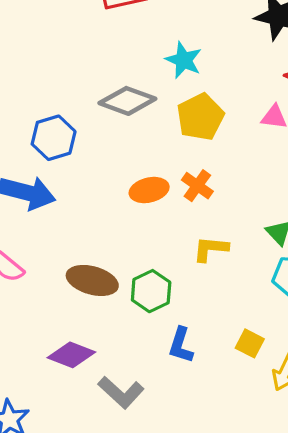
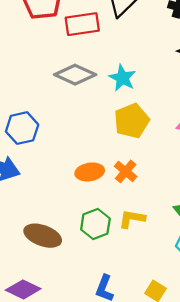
gray diamond: (127, 101) -> (75, 75), moved
green hexagon: (151, 291) -> (95, 224), moved

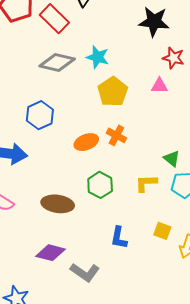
red rectangle: (82, 24) -> (54, 19), turned 64
blue hexagon: (22, 128) -> (40, 115), moved
yellow L-shape: (132, 219) -> (146, 183), moved

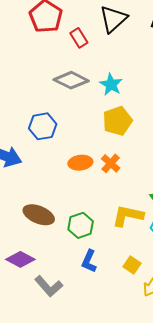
red rectangle: (54, 19) -> (79, 38), size x0.7
yellow L-shape: (146, 183) -> (128, 216), size x1.4
green hexagon: (100, 185) -> (81, 225), moved

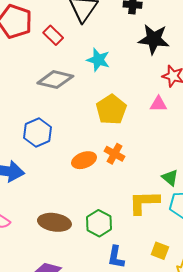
cyan star: (111, 84) -> (98, 60), moved

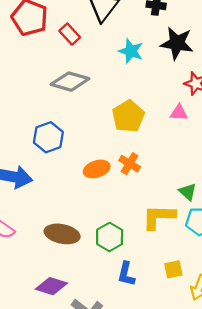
cyan star: (98, 60) -> (131, 51), moved
yellow square: (160, 251) -> (173, 269), turned -36

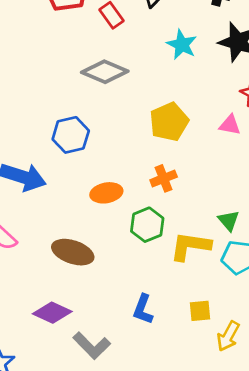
orange cross: (130, 164) -> (164, 178), turned 30
orange ellipse: (97, 169) -> (106, 193), moved
green hexagon: (110, 237) -> (147, 225), moved

